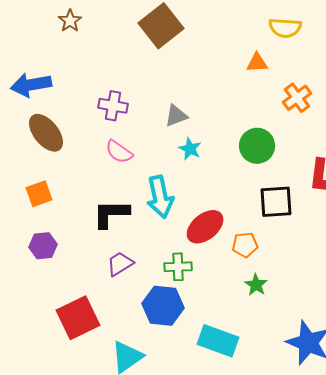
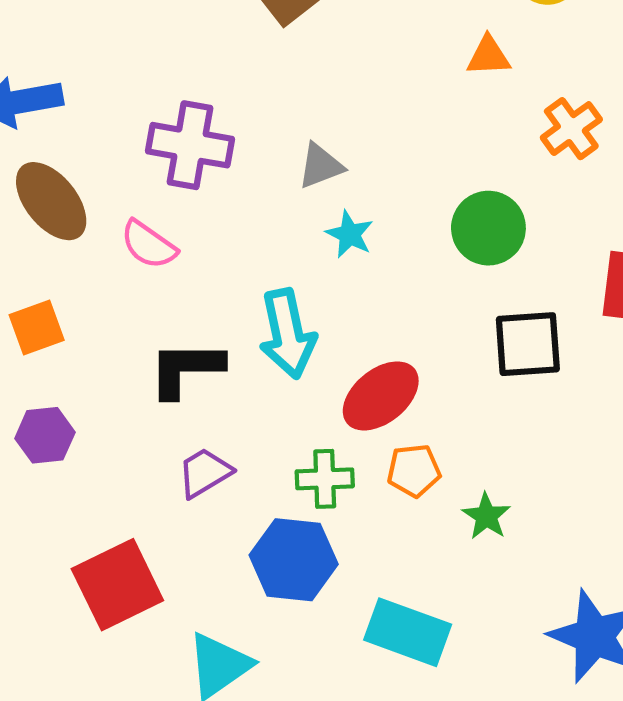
purple cross: (113, 106) -> (190, 145), size x1.4
pink semicircle: (119, 152) -> (149, 245), moved
orange pentagon: (245, 245) -> (414, 471), moved

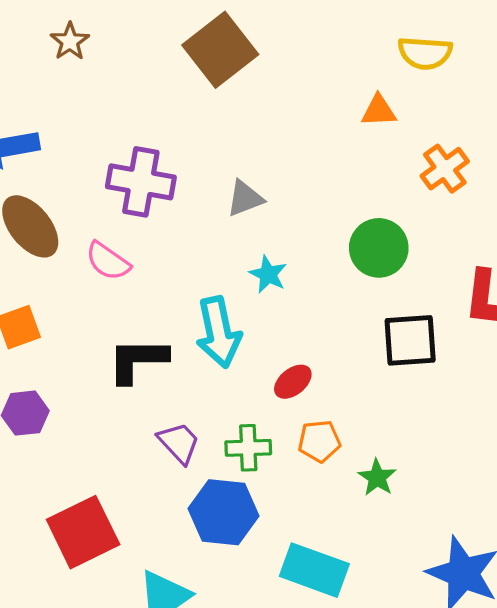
cyan star: (350, 234) -> (268, 274), moved
red ellipse: (381, 396) -> (293, 382), size x0.6
purple trapezoid: (205, 473) -> (179, 443), moved, turned 78

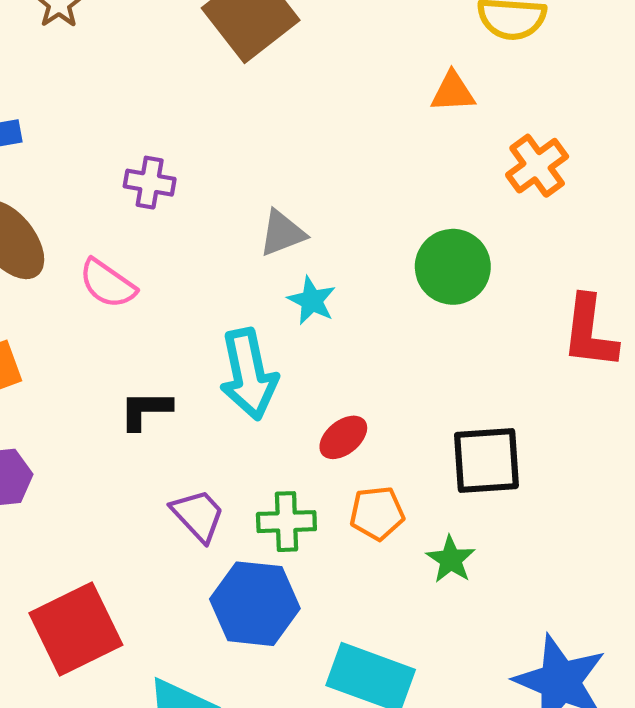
purple cross: (141, 182) -> (150, 183), size x0.6
gray triangle: (245, 198) -> (282, 233), moved
black square: (410, 340) -> (486, 461), moved
black L-shape: (138, 360) -> (145, 410), size x0.7

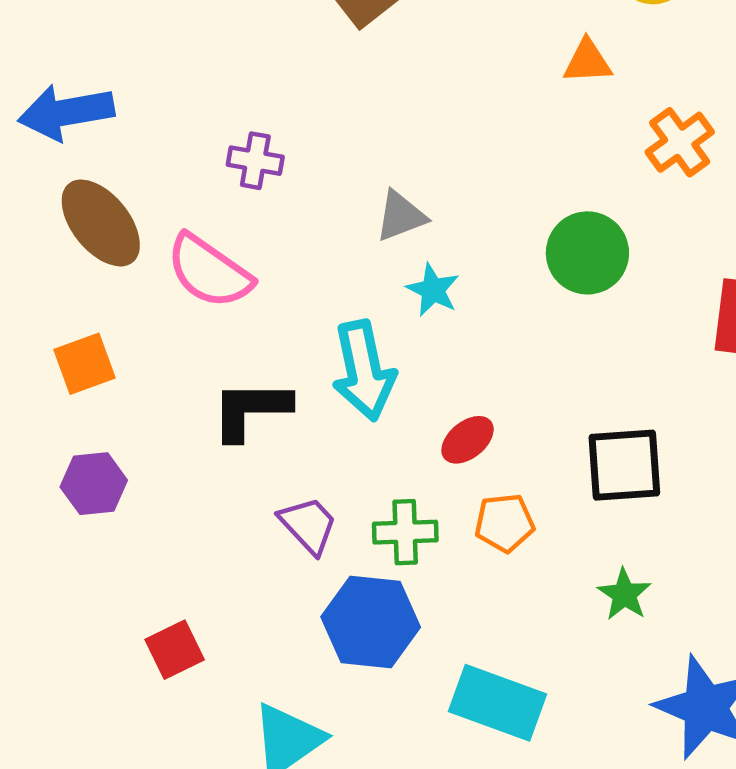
pink semicircle: (107, 284) -> (209, 271), size x1.4
black L-shape: (145, 410) -> (251, 410), size x1.4
green star: (451, 559) -> (624, 594), moved
red square: (76, 629) -> (175, 650), size x0.6

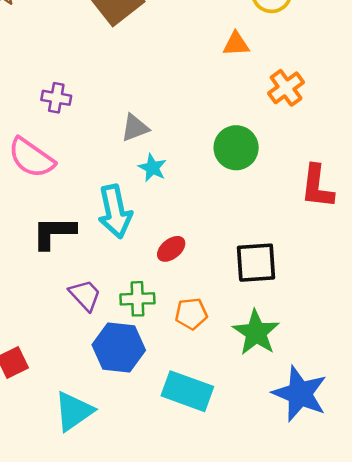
orange pentagon: (504, 523) -> (191, 314), moved
green star: (624, 594) -> (256, 333), size x1.6

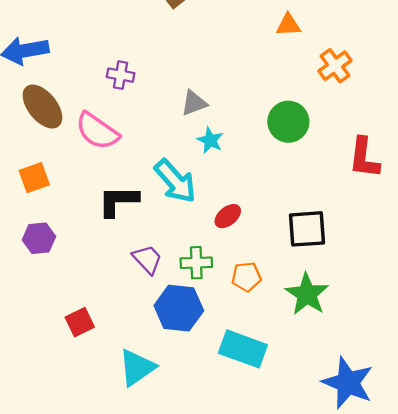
cyan arrow: (115, 211) -> (175, 181), turned -30
blue star: (300, 394) -> (348, 383), moved

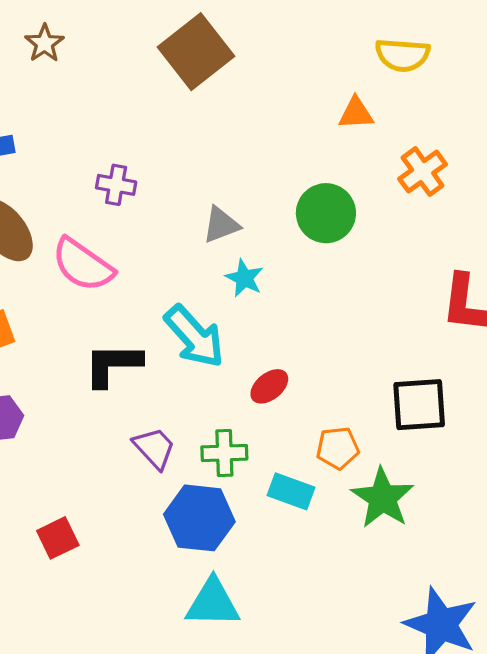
green circle: (288, 122) -> (326, 213), moved
black square: (307, 229) -> (419, 405), moved
orange pentagon: (246, 277) -> (338, 448), moved
cyan rectangle: (243, 349) -> (291, 491), moved, size x0.7
cyan triangle: (137, 368) -> (213, 603), moved, turned 36

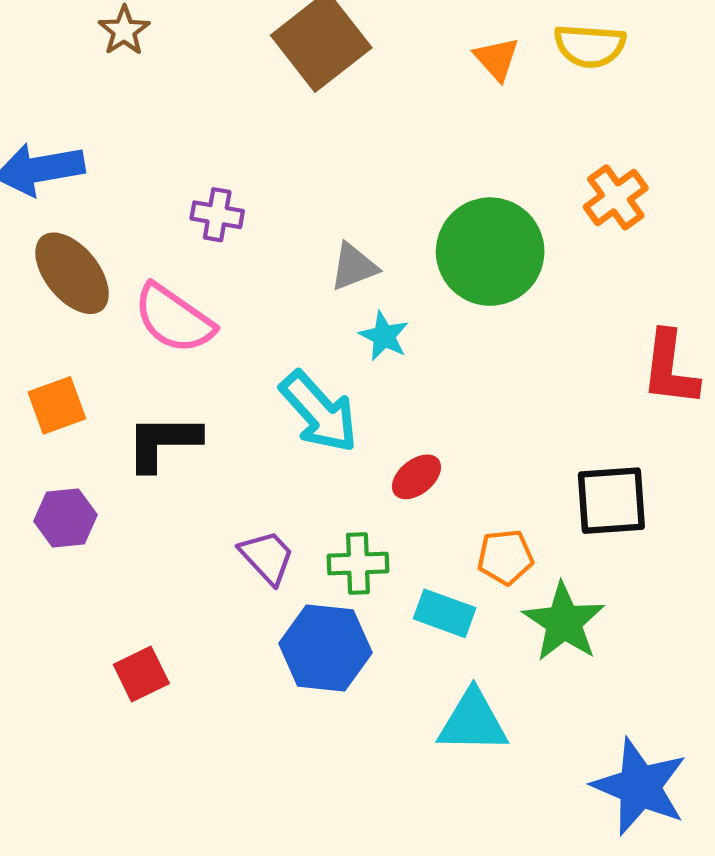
orange triangle: (356, 113) -> (497, 59), moved, turned 51
green circle: (326, 213) -> (490, 252), size x1.4
black L-shape: (113, 365) -> (163, 442), moved
cyan triangle: (213, 603) -> (473, 722), moved

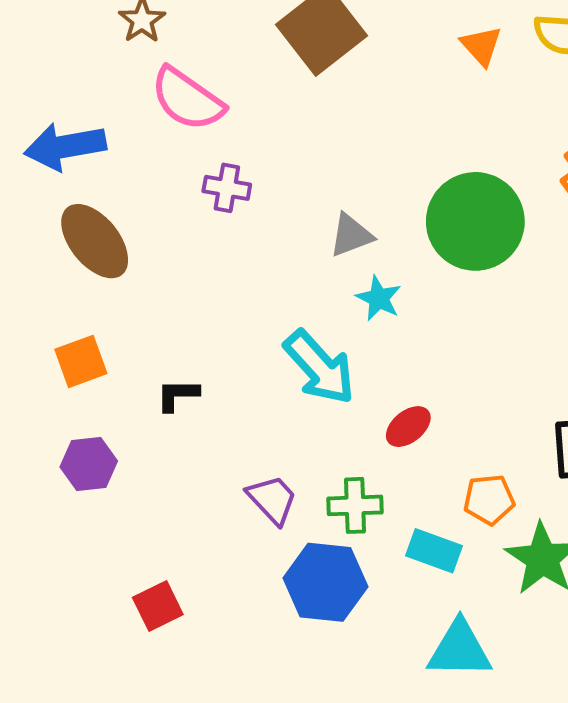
pink semicircle: (174, 319) -> (187, 99), moved
black L-shape: (163, 442) -> (178, 395), size x0.6

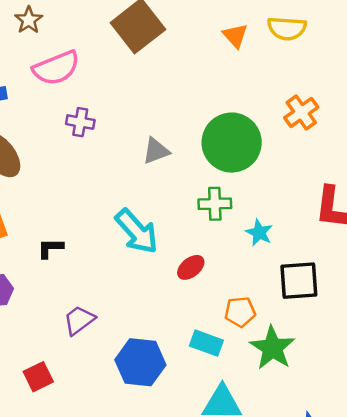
pink semicircle: (187, 99) -> (56, 68), turned -57
cyan star: (379, 298) -> (259, 233), moved
purple trapezoid: (272, 500) -> (79, 320), moved, turned -84
green cross: (355, 505) -> (215, 204), moved

